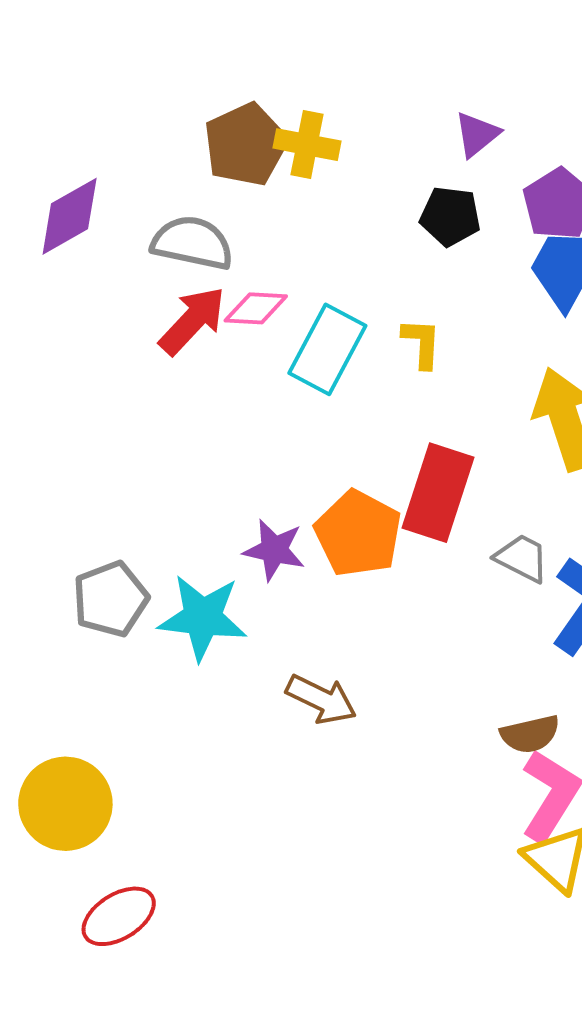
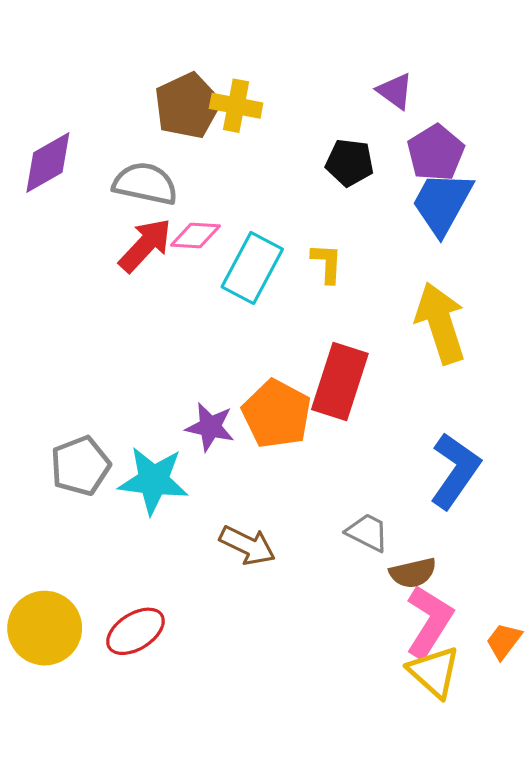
purple triangle: (477, 134) -> (395, 91), moved, turned -45
gray trapezoid: (522, 558) -> (367, 532), moved
red ellipse: (119, 916) -> (135, 631), moved

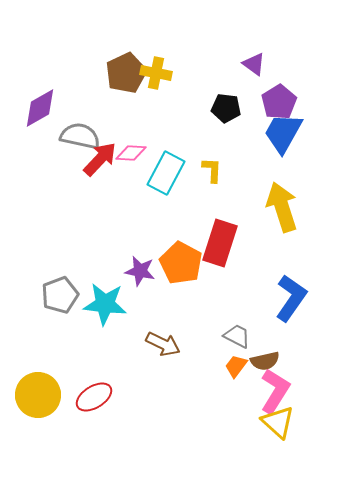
gray semicircle: (145, 184) -> (80, 136), moved
orange trapezoid: (504, 641) -> (236, 366), moved

